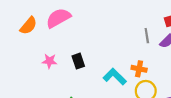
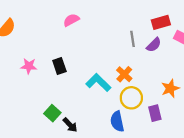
pink semicircle: (58, 18) -> (71, 20), moved, size x0.6
orange cross: (139, 69) -> (124, 74), turned 32

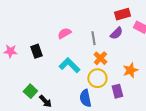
pink semicircle: (71, 20) -> (64, 33), moved
gray line: (133, 39) -> (93, 38), moved
orange cross: (124, 74) -> (100, 58), moved

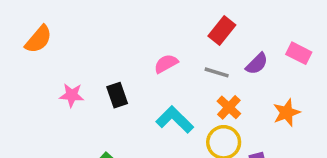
red rectangle: (122, 14) -> (222, 31), moved, turned -35
gray line: (93, 38) -> (217, 72), turned -64
orange star: (130, 70) -> (287, 113), moved

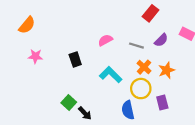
red rectangle: (222, 31) -> (150, 13), moved
pink star: (72, 95) -> (35, 56), moved
orange star: (287, 113) -> (167, 70), moved

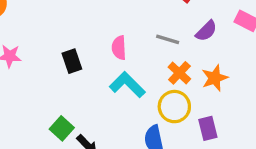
pink semicircle: (105, 40) -> (119, 48), moved, turned -64

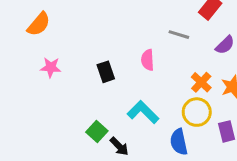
gray line: (168, 39) -> (179, 35), moved
cyan L-shape: (127, 85) -> (143, 112), moved

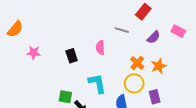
orange semicircle: (39, 24) -> (15, 29), moved
cyan L-shape: (143, 112) -> (97, 83), turned 35
green square: (97, 131) -> (65, 97), turned -32

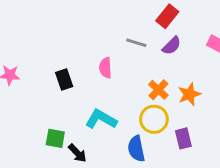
purple semicircle: (154, 37) -> (172, 46), moved
cyan L-shape: (97, 83) -> (101, 119), turned -50

